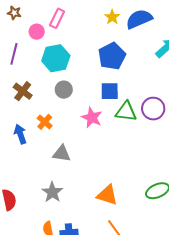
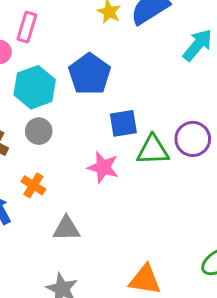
blue pentagon: (112, 56) -> (90, 74), moved
gray circle: (64, 90) -> (39, 131), moved

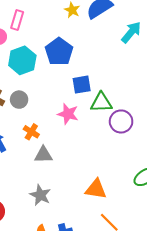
gray circle: (39, 131) -> (19, 100), moved
purple circle: (193, 139) -> (121, 121), moved
orange cross: (33, 185) -> (31, 132), moved

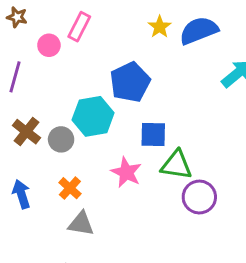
cyan hexagon: (22, 60) -> (93, 116), moved

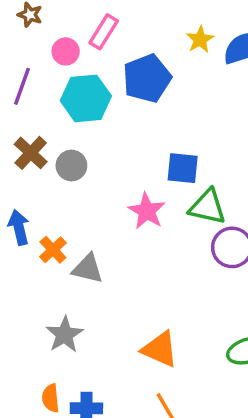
blue pentagon: (130, 82) -> (147, 78), moved
cyan hexagon: (93, 116) -> (86, 98), moved
orange cross: (70, 188) -> (53, 250), moved

